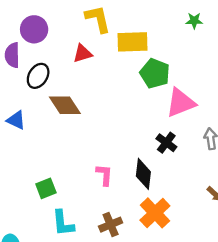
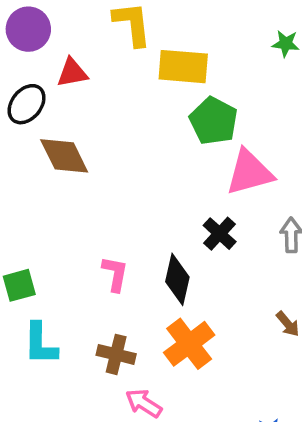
red triangle: (83, 53) -> (72, 73), moved
brown cross: (111, 225) -> (116, 354), turned 30

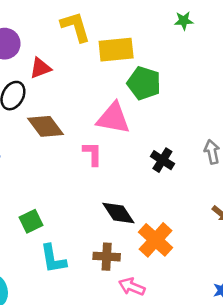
pink triangle: (250, 172) -> (113, 118), moved, turned 36
pink L-shape: (115, 274) -> (92, 154), moved
black diamond: (177, 279) -> (118, 213), moved, turned -36

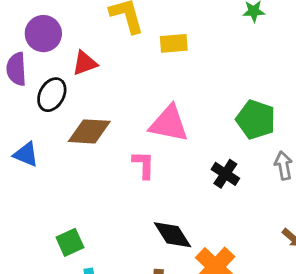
yellow rectangle: (116, 50) -> (174, 43), size x0.7
green pentagon: (144, 83) -> (256, 120), moved
brown diamond: (45, 126) -> (89, 131), turned -51

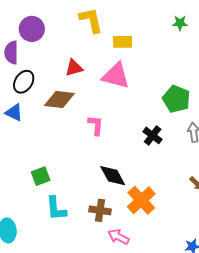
red triangle: (85, 63) -> (74, 68), moved
black ellipse: (52, 95) -> (24, 82), moved
pink triangle: (169, 124) -> (116, 76), moved

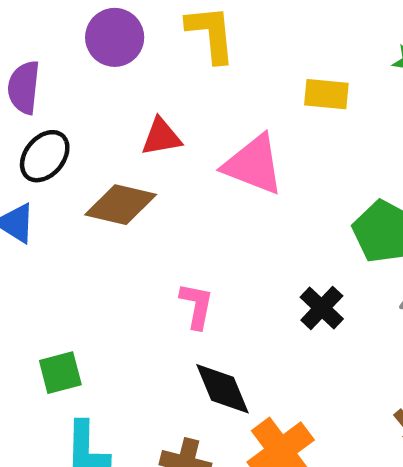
purple circle: (32, 29) -> (115, 37), moved
yellow rectangle: (123, 42) -> (326, 94), moved
pink L-shape: (96, 125) -> (197, 306), moved

